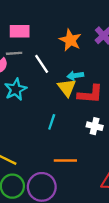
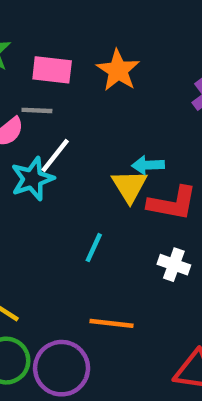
orange star: (70, 40) -> (118, 70), moved
white line: (42, 64) -> (55, 155), moved, turned 66

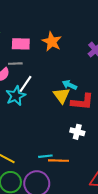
cyan arrow: (148, 165) -> (69, 85), turned 32
cyan line: (94, 248) -> (45, 156), moved, turned 64
white cross: (174, 265) -> (77, 132), moved

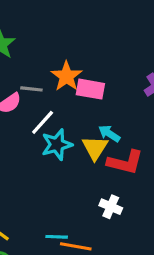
orange star: (52, 42) -> (66, 76), moved
pink rectangle: (21, 44) -> (90, 89), moved
cyan star: (16, 96) -> (57, 145), moved

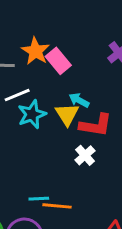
pink rectangle: (90, 89) -> (58, 61), turned 45
white line: (43, 122) -> (17, 95), turned 30
white cross: (111, 207) -> (85, 155), moved, turned 30

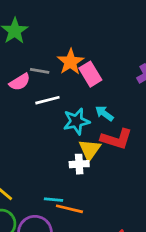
cyan star: (32, 114) -> (76, 121), moved
yellow triangle: (67, 114) -> (90, 150), moved
white cross: (85, 155) -> (79, 164), moved, turned 30

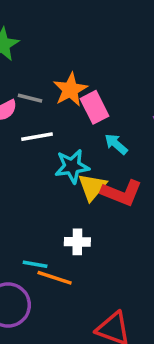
cyan arrow: (104, 113) -> (116, 144), moved
yellow triangle: (90, 150) -> (92, 187), moved
white cross: (79, 164) -> (77, 242), moved

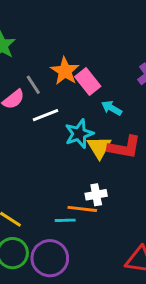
gray line: (30, 98) -> (33, 85), turned 54
orange line: (55, 278) -> (82, 209), moved

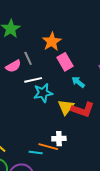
orange star: (65, 71) -> (52, 42), moved
cyan star: (79, 134) -> (43, 93), moved

